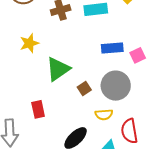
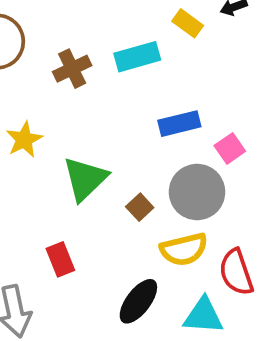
pink square: (138, 55) -> (230, 148), moved
yellow semicircle: (104, 115) -> (184, 249), size x1.4

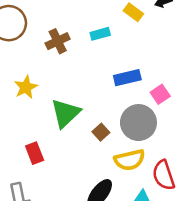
cyan rectangle: (137, 57) -> (100, 34), size x0.7
red rectangle: (60, 259) -> (35, 153), moved

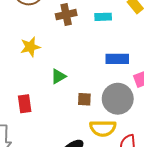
green triangle: (65, 113) -> (58, 76), size x0.6
brown square: (101, 132) -> (84, 99), turned 32

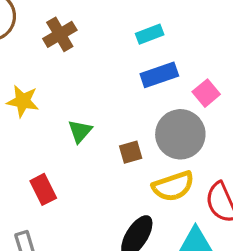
cyan rectangle: (103, 17) -> (150, 34), moved
yellow star: (30, 47) -> (23, 101), turned -30

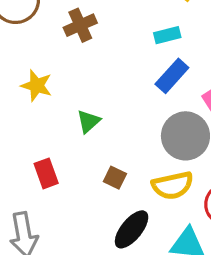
blue rectangle: (159, 75) -> (172, 76), turned -36
brown square: (131, 152) -> (115, 178), moved, turned 35

